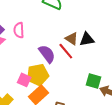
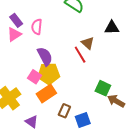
black triangle: (87, 39) -> (112, 28), moved
purple semicircle: (47, 54) -> (45, 56), moved

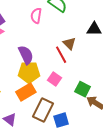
pink semicircle: (37, 27) -> (36, 16), moved
pink square: (35, 77) -> (54, 79), moved
brown rectangle: (64, 111) -> (43, 110), size x1.6

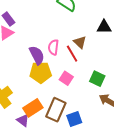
pink semicircle: (36, 16) -> (53, 47), moved
green square: (83, 89) -> (97, 79), moved
orange rectangle: (26, 92) -> (33, 108), moved

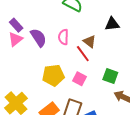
pink semicircle: (53, 47) -> (63, 37), moved
purple semicircle: (37, 55) -> (38, 38), moved

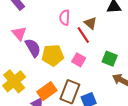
purple semicircle: (38, 38) -> (33, 48), moved
pink triangle: (15, 39) -> (19, 33), moved, turned -35

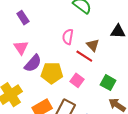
red line: (83, 35) -> (84, 56), turned -30
purple semicircle: (33, 48) -> (33, 63), turned 66

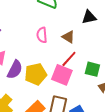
red line: (84, 56) -> (69, 59), moved, turned -66
pink square: (77, 80) -> (62, 75), size x1.5

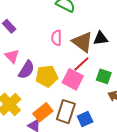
black triangle: (89, 17) -> (101, 38), moved
brown triangle: (68, 37) -> (83, 42), size x1.6

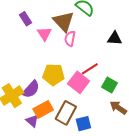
black triangle: (101, 38) -> (115, 38), moved
brown triangle: (83, 42) -> (64, 21), moved
pink triangle: (12, 56) -> (44, 34), moved
purple semicircle: (26, 70) -> (31, 89), moved

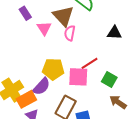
pink square: (79, 82) -> (78, 77), turned -35
purple semicircle: (31, 89) -> (41, 86), moved
orange rectangle: (43, 109) -> (26, 99), moved

